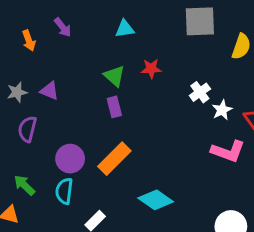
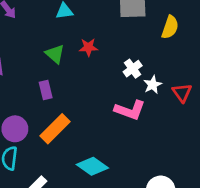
purple rectangle: (114, 107) -> (46, 90), moved
pink L-shape: (228, 151) -> (130, 110), moved

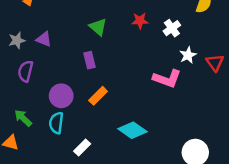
red star: (88, 47) -> (140, 21), moved
white cross: (133, 69) -> (172, 28), moved
orange rectangle: (55, 129) -> (98, 96), size x0.7

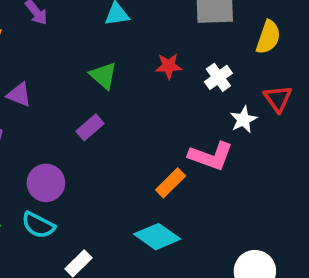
purple rectangle: (89, 60) -> (90, 127), turned 63
red triangle: (215, 63) -> (278, 99), moved
orange rectangle: (98, 96) -> (171, 183), moved
cyan semicircle: (56, 123) -> (38, 225), turned -70

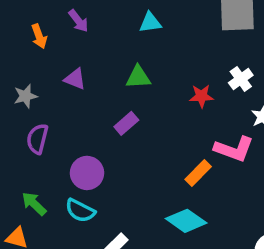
red star: (169, 66) -> (202, 96), moved
green triangle: (103, 76) -> (138, 77), turned -44
purple triangle: (19, 95) -> (75, 79), moved

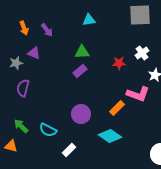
purple arrow: (78, 21) -> (47, 30), moved
purple triangle: (75, 79) -> (34, 53), moved
purple rectangle: (126, 123) -> (80, 71), moved
purple circle: (87, 173) -> (81, 114), moved

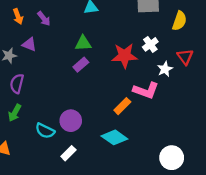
red star: (119, 63) -> (125, 56), size x1.6
purple circle: (81, 114) -> (71, 121), moved
green arrow: (21, 126) -> (15, 113), moved, turned -105

